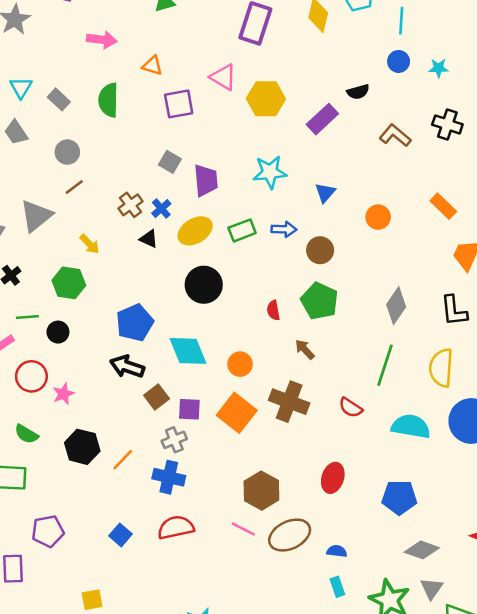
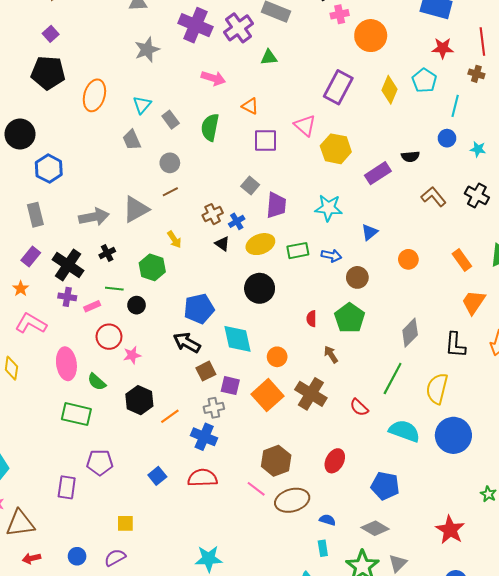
gray diamond: (422, 550) -> (375, 528), moved

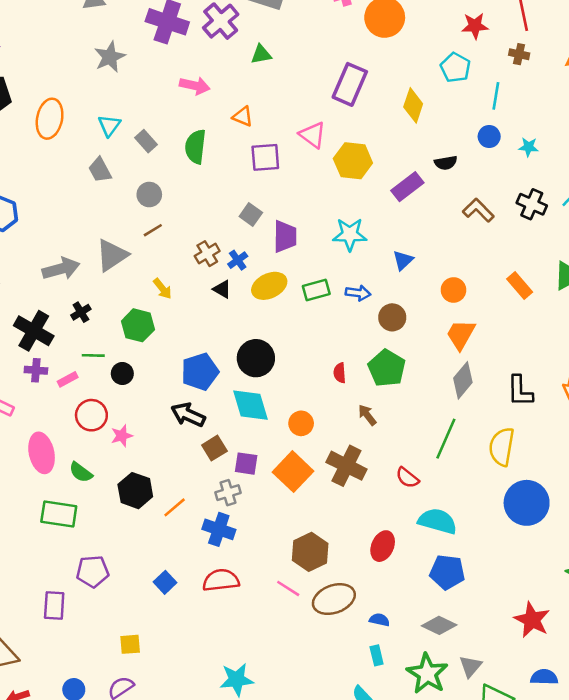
yellow diamond: (390, 90) -> (413, 105), moved
black circle: (260, 288) -> (256, 358), moved
orange trapezoid: (474, 302) -> (461, 335), moved
cyan semicircle: (404, 431) -> (437, 521), moved

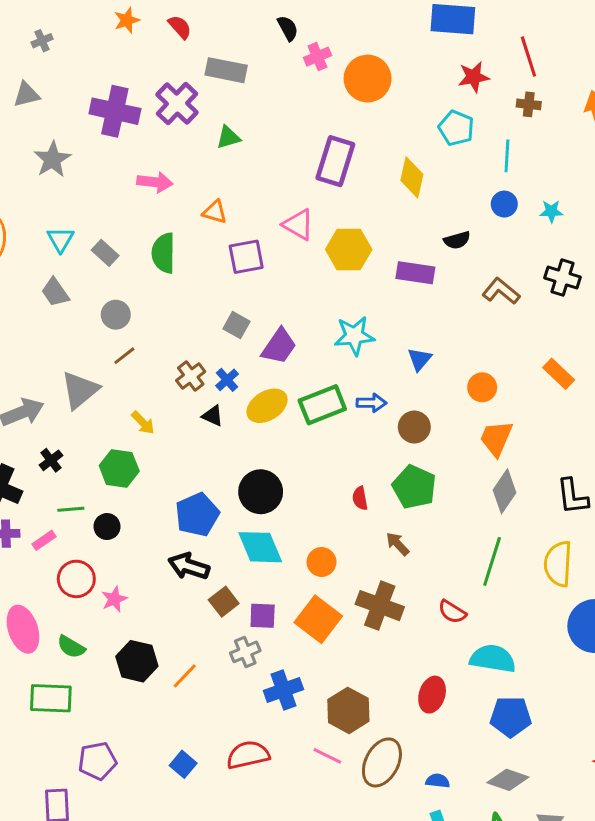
purple rectangle: (407, 187) -> (415, 273), turned 52
purple trapezoid: (285, 236) -> (279, 346), turned 40
green rectangle: (316, 290) -> (322, 405), size x1.4
blue cross: (219, 529) -> (283, 690), moved, turned -32
brown ellipse: (334, 599) -> (382, 762), turned -36

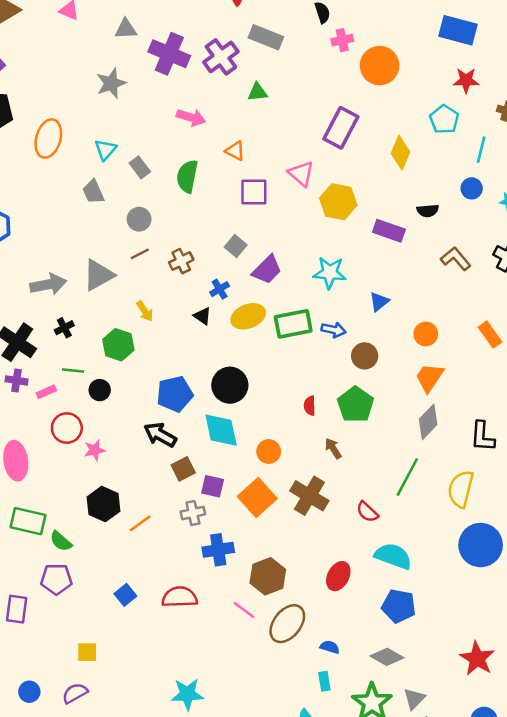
gray triangle: (26, 95) -> (126, 29), moved
brown cross: (191, 376) -> (181, 261), moved
green semicircle: (71, 647) -> (61, 541), moved

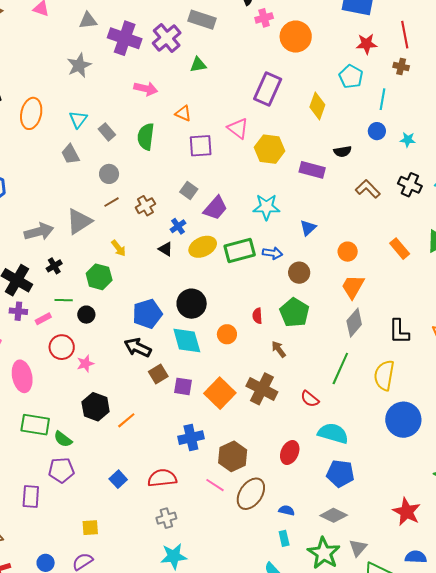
orange circle: (269, 452) -> (227, 334), moved
gray cross: (193, 513) -> (166, 518), moved

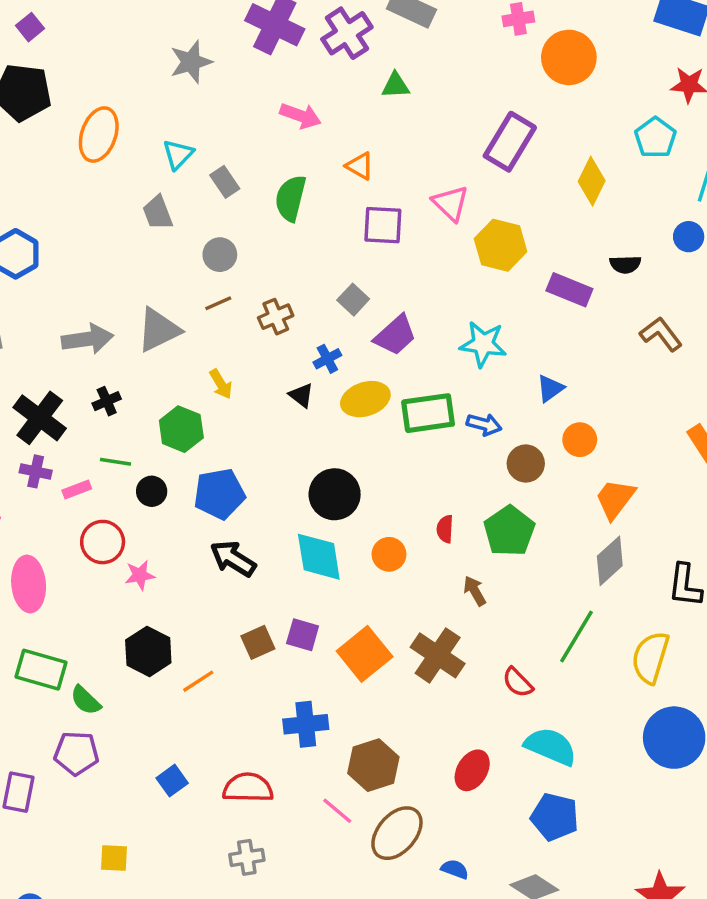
orange circle: (348, 252) -> (580, 440), moved
blue pentagon: (147, 314) -> (219, 494), moved
brown square: (158, 374) -> (258, 642), moved

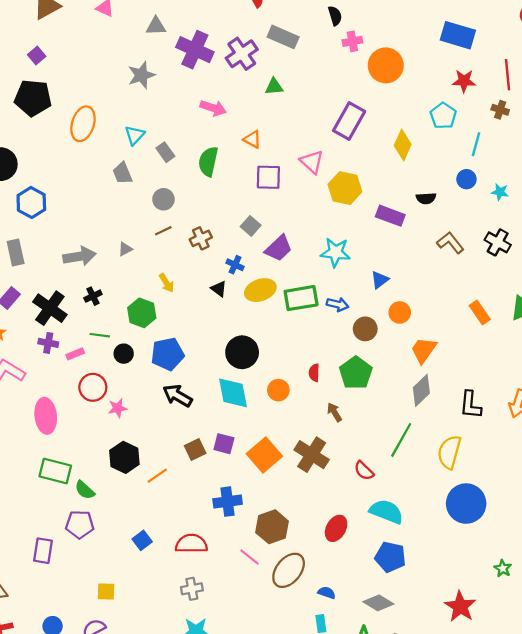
gray triangle: (159, 330) -> (125, 249), size x0.5
blue cross: (327, 359) -> (235, 265), turned -36

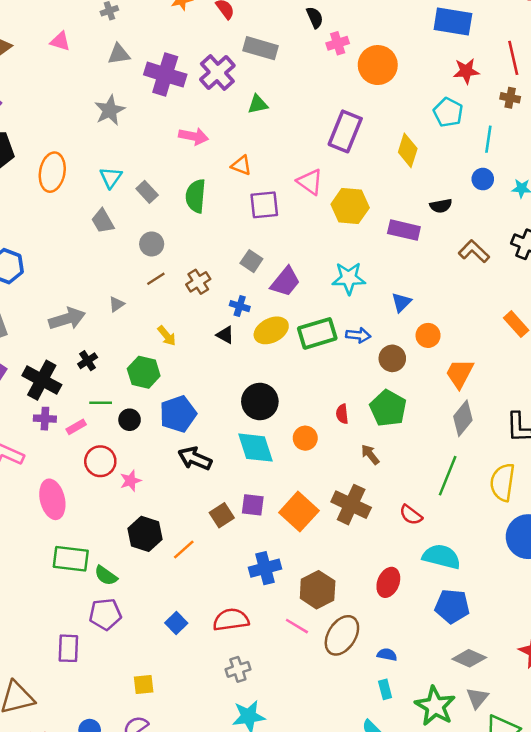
gray diamond: (378, 603) -> (469, 658), moved

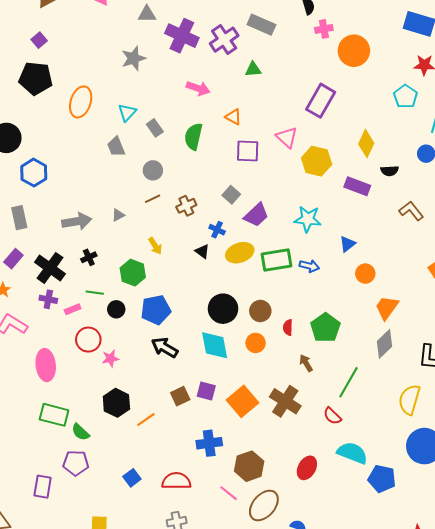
yellow diamond: (408, 150) -> (366, 144), moved
brown circle: (392, 358) -> (260, 311), moved
green line: (448, 476) -> (348, 382), moved
blue pentagon: (452, 606) -> (382, 479), moved

